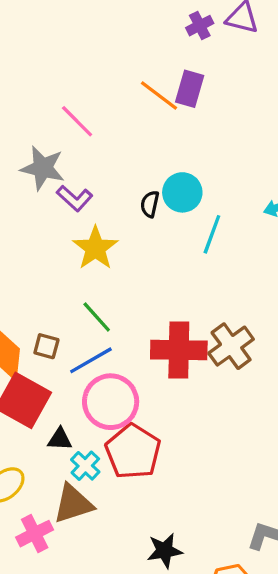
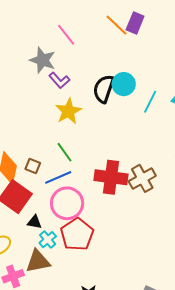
black semicircle: (150, 204) -> (104, 89), size x1.8
cyan line: (212, 234) -> (150, 102), moved

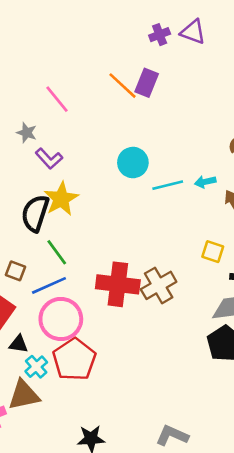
gray star: (43, 60) -> (27, 133), size x0.6
black semicircle: (104, 89) -> (35, 213), moved
cyan line: (150, 102) -> (168, 185), turned 50

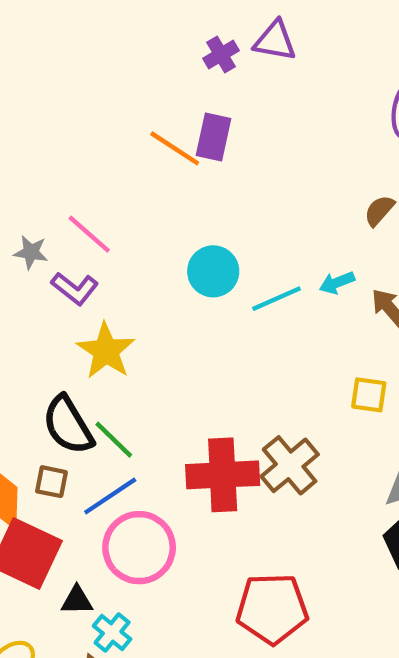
pink line: (57, 99) -> (89, 234), moved
black semicircle: (35, 213) -> (68, 425), moved, turned -39
red pentagon: (74, 359) -> (272, 609), moved, turned -30

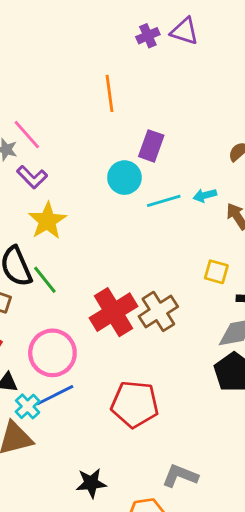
purple rectangle: (214, 137) -> (151, 146), moved
orange line: (175, 148) -> (109, 93), turned 42
pink line: (89, 234) -> (27, 135), moved
red cross: (223, 475) -> (113, 312), turned -36
blue line: (110, 496) -> (55, 395), moved

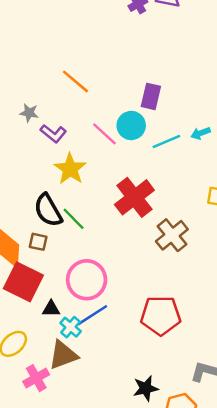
orange line: (109, 93) -> (75, 81), moved, turned -36
pink line: (27, 135) -> (104, 134), moved
red cross: (113, 312) -> (134, 197), moved
black star: (91, 483) -> (146, 388), moved

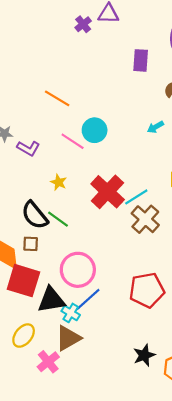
orange line: (75, 81) -> (57, 98), moved
purple rectangle: (151, 96) -> (141, 60), moved
cyan line: (166, 141) -> (136, 197), moved
yellow star: (70, 169) -> (59, 182), moved, size x0.6
black triangle: (51, 309) -> (51, 300), size x1.8

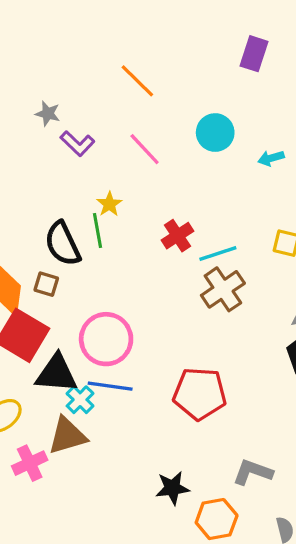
purple rectangle: (141, 60) -> (254, 54), moved
cyan circle: (95, 130) -> (215, 133), moved
red cross: (108, 192) -> (178, 236), size x0.6
green line: (58, 219) -> (97, 231), moved, turned 30
blue line: (88, 299) -> (110, 386), turned 36

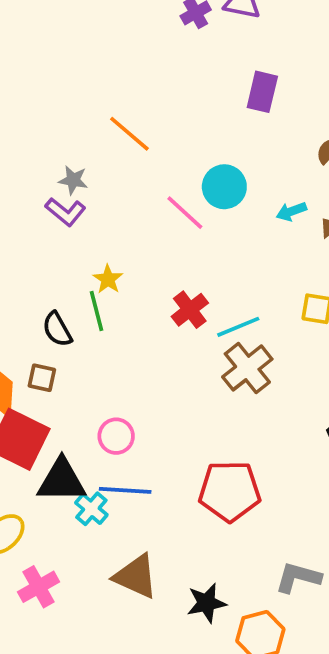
gray star: (48, 114) -> (73, 180), moved
pink line: (145, 149) -> (185, 213), moved
black semicircle: (63, 244) -> (57, 329), size x0.7
pink circle: (106, 339) -> (116, 436), size x0.6
brown triangle: (67, 436) -> (136, 576), moved, turned 45

